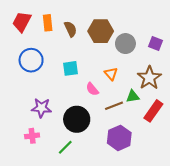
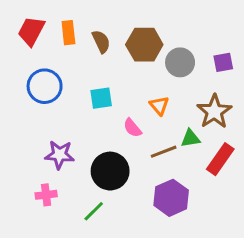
purple square: (156, 44) -> (223, 62), turned -32

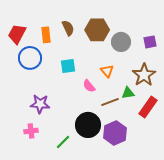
red trapezoid: (31, 31) -> (17, 34), moved
orange rectangle: (68, 33) -> (46, 35), moved
black circle: (110, 171) -> (88, 125), moved

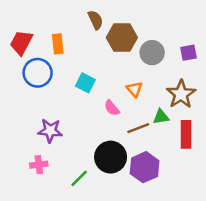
brown semicircle: (68, 28) -> (95, 20), moved
cyan square: (68, 66) -> (85, 83), turned 35
red rectangle: (148, 107) -> (186, 134), turned -35

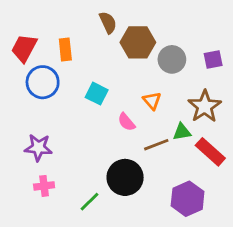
purple star: (50, 131) -> (38, 148), moved
red rectangle: (186, 134) -> (210, 152), turned -48
purple hexagon: (145, 167) -> (188, 199), moved

